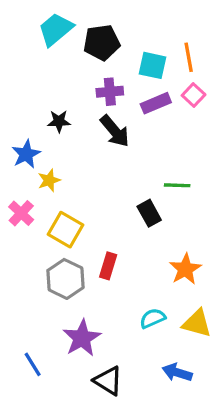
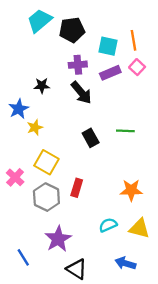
pink cross: (21, 213) -> (15, 177), moved
black rectangle: (149, 213) -> (91, 138), moved
orange star: (185, 269) -> (131, 190), turned 30

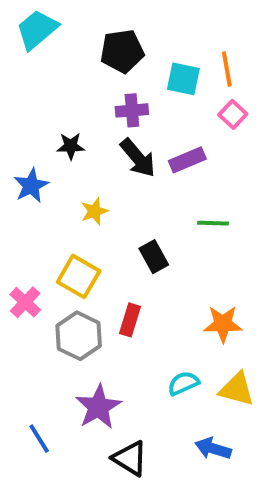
cyan trapezoid: (39, 21) -> (37, 29), moved
purple rectangle: (110, 73) -> (187, 160), moved
yellow star: (35, 127) -> (94, 211), moved
black rectangle: (91, 138) -> (154, 257), moved

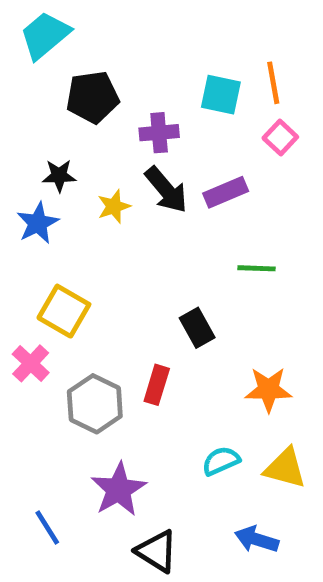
black pentagon: (122, 51) -> (92, 97), moved
black star: (71, 146) -> (59, 176), moved
yellow star: (94, 211) -> (114, 206), moved
black rectangle: (154, 257) -> (197, 328), moved
yellow square: (79, 276) -> (64, 311), moved

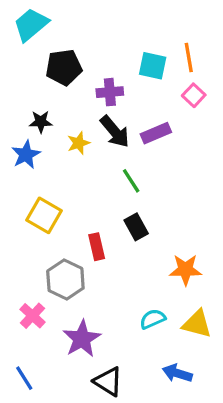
green line: (257, 268) -> (131, 181), moved, turned 55
pink cross: (31, 363) -> (33, 316), moved
red rectangle: (157, 385) -> (97, 247), moved, turned -30
blue line: (47, 528) -> (24, 378), moved

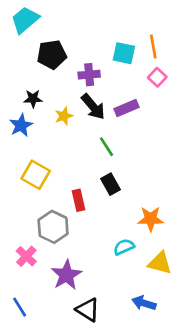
cyan semicircle: (153, 319) -> (124, 247), moved

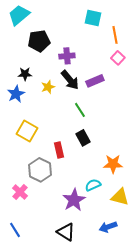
cyan square: (124, 53) -> (93, 18), moved
purple star: (66, 275) -> (74, 200), moved
blue arrow: (144, 303) -> (108, 227), turned -36

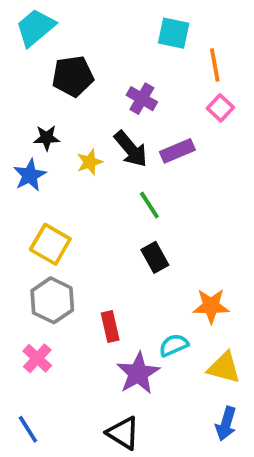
purple cross: (67, 56) -> (142, 99), moved, turned 35
red rectangle: (59, 150) -> (110, 326), moved
gray hexagon: (40, 170) -> (52, 300), moved
blue arrow: (108, 227) -> (226, 424), moved, turned -54

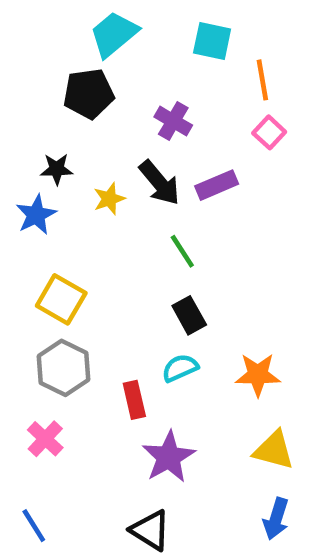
cyan trapezoid: (35, 28) -> (114, 34), moved
cyan semicircle: (174, 345) -> (180, 368), moved

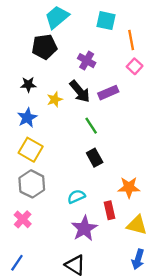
blue star: (36, 215) -> (27, 118), moved
cyan semicircle: (180, 368) -> (76, 196), moved
red rectangle: (134, 400) -> (109, 210), moved
blue line: (34, 526) -> (17, 263), turned 66

